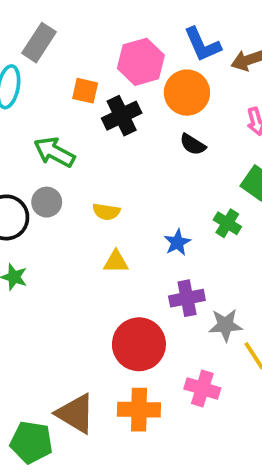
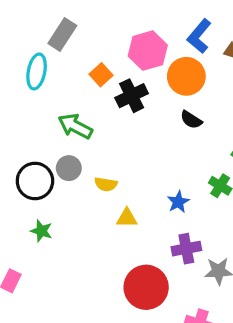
blue L-shape: (202, 45) -> (199, 36), turned 64
orange square: (85, 91) -> (101, 75), turned 35
yellow semicircle: (106, 212) -> (106, 184), moved

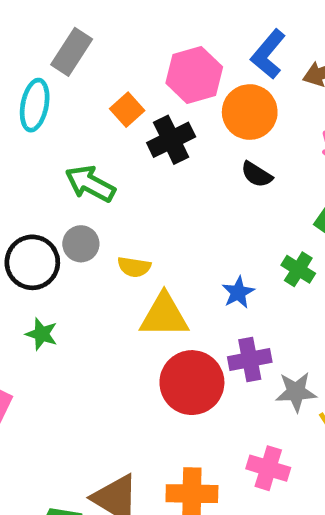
yellow triangle: (127, 218) -> (164, 316), size x1.6
red circle: (146, 287) -> (192, 383), moved

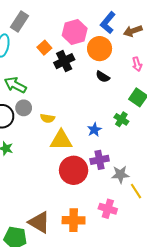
green arrow: (90, 184) -> (15, 85), moved

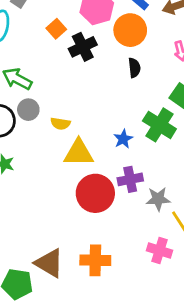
black semicircle: (103, 77) -> (134, 68), turned -128
green cross: (121, 119) -> (159, 125), size x1.6
pink cross: (108, 209) -> (159, 251), moved

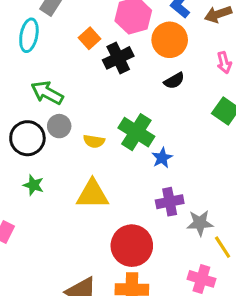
black semicircle: (134, 68) -> (174, 81), turned 66
green cross: (159, 125) -> (136, 132), moved
yellow triangle: (79, 153) -> (92, 194), moved
red circle: (95, 193) -> (132, 246), moved

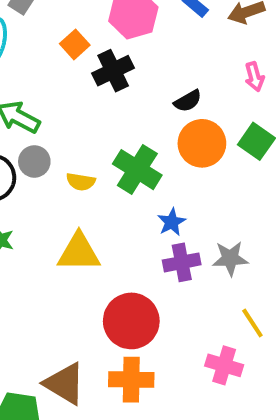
orange circle: (170, 40) -> (202, 143), moved
blue star: (162, 158) -> (172, 222), moved
gray star: (200, 223) -> (230, 258), moved

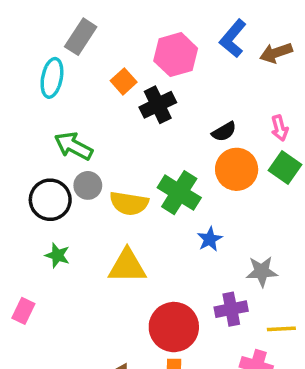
pink arrow: (254, 77) -> (280, 128), moved
yellow semicircle: (81, 182) -> (129, 203), size x1.5
purple cross: (182, 262) -> (231, 309), moved
yellow line: (252, 323) -> (281, 329), turned -60

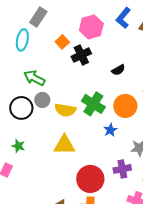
orange circle: (237, 169) -> (125, 106), moved
green star: (57, 255) -> (18, 146), moved

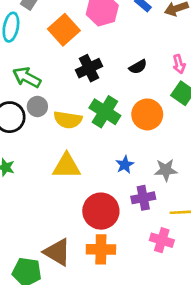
orange square: (62, 42) -> (64, 30), size x1.6
black cross: (81, 55) -> (89, 68), moved
blue star: (110, 130) -> (125, 165), moved

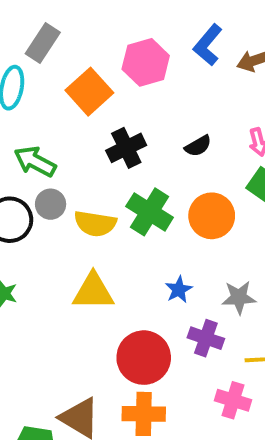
purple cross: (143, 198) -> (206, 338), turned 30

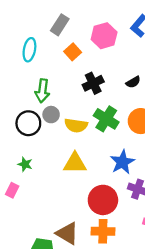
gray rectangle: (43, 43) -> (60, 25), moved
orange square: (89, 92) -> (73, 52), size x0.7
green arrow: (35, 161) -> (42, 91), turned -110
blue star: (179, 290) -> (122, 162), size x1.6

